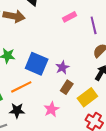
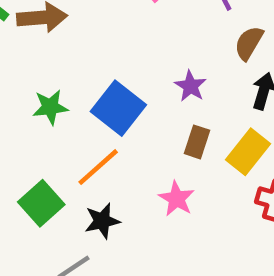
blue square: (37, 64) -> (118, 108), turned 30
purple star: (62, 67) -> (190, 86), moved

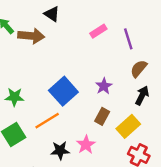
green star: (50, 107) -> (14, 97), moved
black star: (102, 221) -> (60, 150), moved

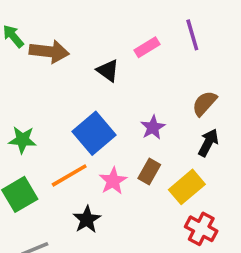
black triangle: (52, 14) -> (108, 71), moved
purple line: (128, 39) -> (192, 35), moved
pink star: (86, 145) -> (113, 181), moved
black star: (60, 150) -> (87, 219), turned -30

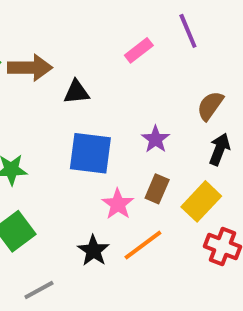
black triangle: (108, 71) -> (76, 92), moved, turned -35
blue square: (94, 133) -> (90, 153), turned -36
orange line: (69, 175) -> (143, 245), moved

